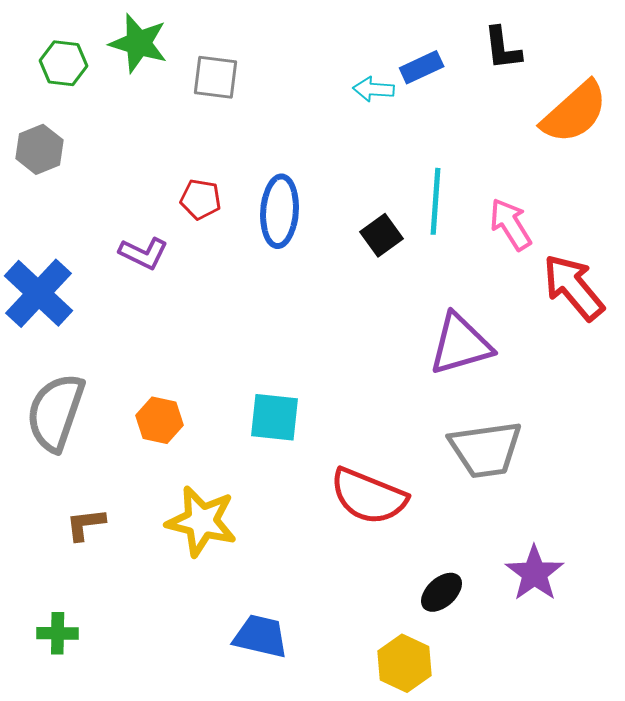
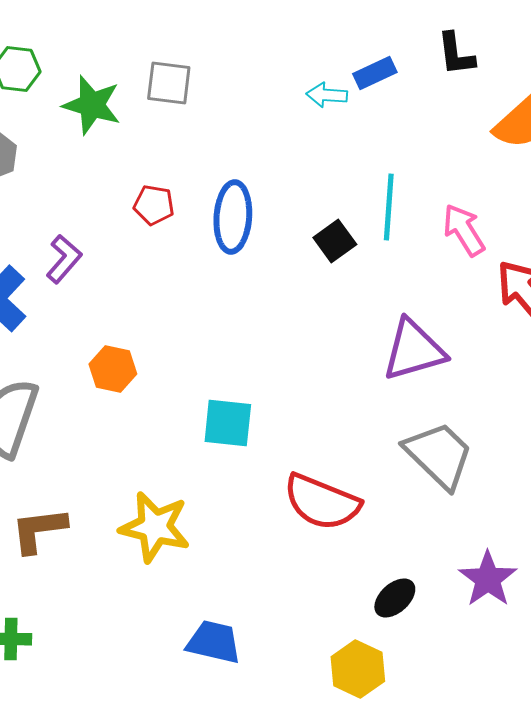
green star: (139, 43) -> (92, 105), moved
purple L-shape: (144, 253) -> (64, 259), moved, turned -75
orange hexagon: (160, 420) -> (113, 369), moved
gray trapezoid: (486, 449) -> (439, 455), turned -128
brown L-shape: (86, 524) -> (39, 530), size x1.4

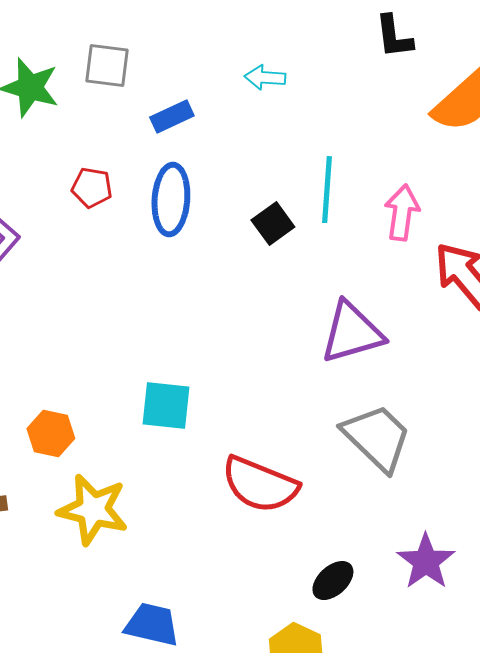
blue rectangle: (375, 73) -> (172, 117), moved
pink arrow: (464, 230) -> (402, 213), turned 40
orange hexagon: (113, 369) -> (51, 434), moved

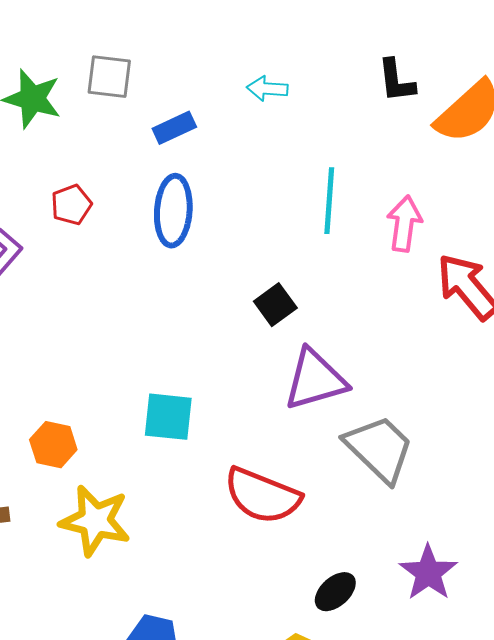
black L-shape: (394, 37) -> (396, 81), moved
red pentagon: (92, 188) -> (71, 205), moved, turned -30
black square: (273, 224) -> (275, 305), moved
purple triangle: (352, 333) -> (315, 380), moved

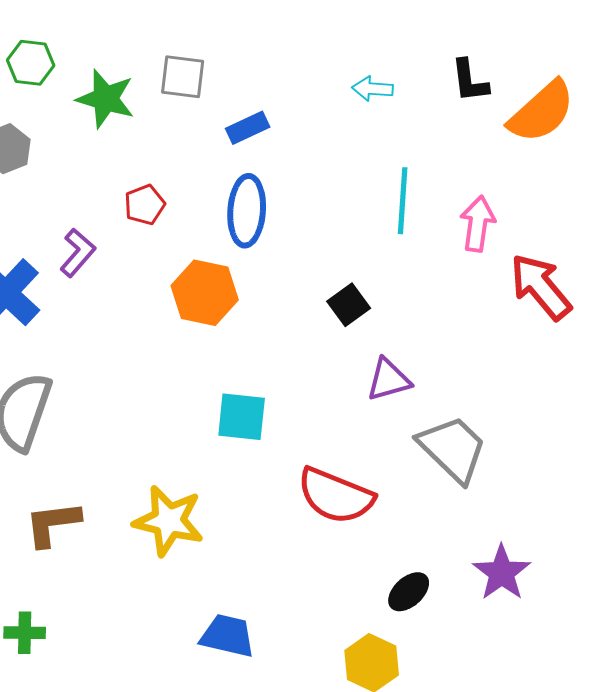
cyan arrow: (267, 89) -> (373, 89), moved
purple triangle: (315, 380) -> (389, 380), size x0.7
orange hexagon: (53, 445) -> (205, 293), moved, size x1.4

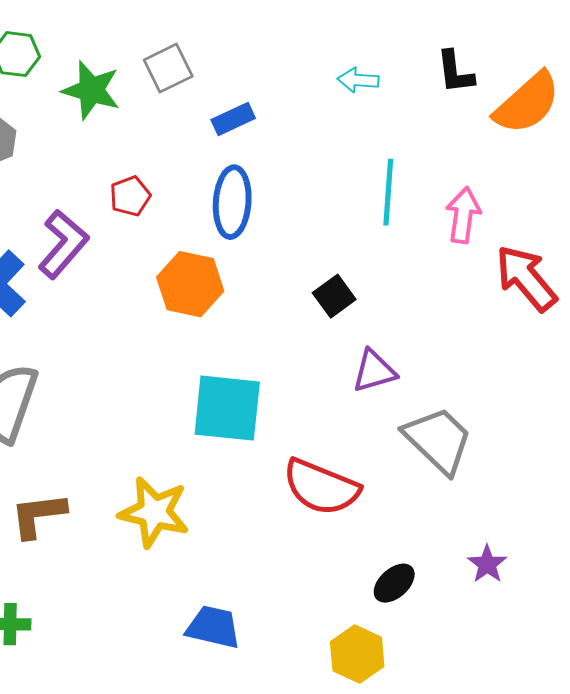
gray square: (183, 77) -> (168, 68), turned -33
purple L-shape: (78, 253) -> (63, 244), size x1.4
cyan square: (242, 417) -> (227, 408), size x1.4
purple star: (502, 573) -> (487, 564), size x0.7

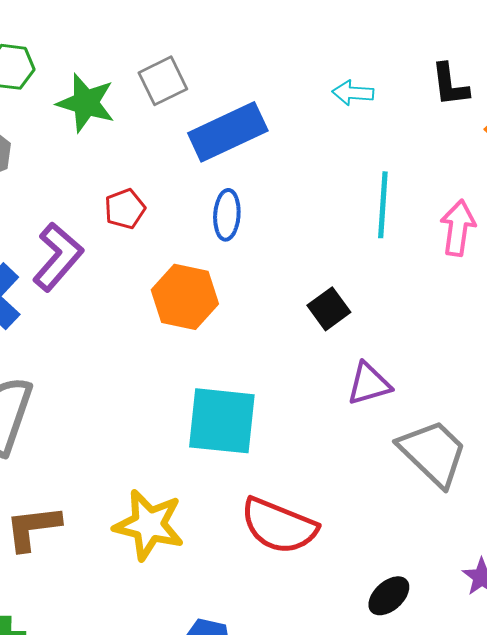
blue rectangle: (233, 119) -> (228, 132), size x1.8
blue ellipse: (232, 202) -> (227, 215), size x0.7
red semicircle: (321, 487) -> (279, 526), moved

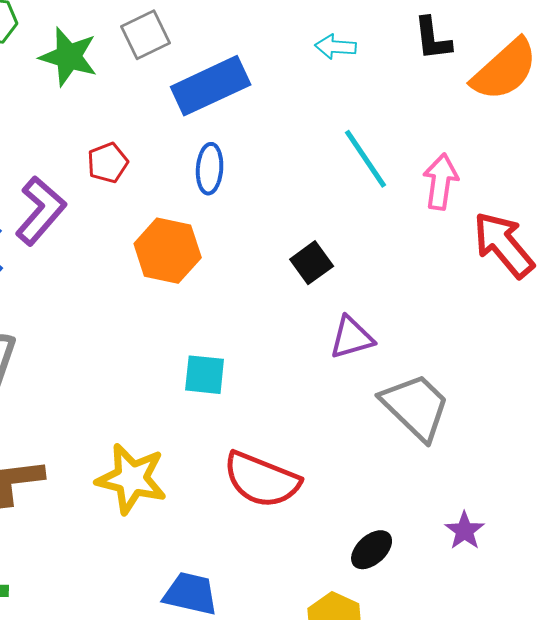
cyan line: (383, 205) -> (366, 159), turned -38
cyan square: (222, 421) -> (205, 375), size x0.6

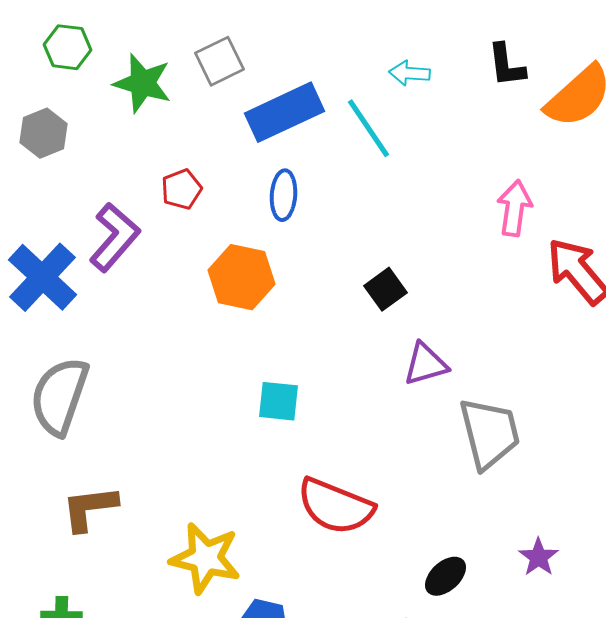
cyan line: (366, 159) -> (368, 128), moved
gray trapezoid: (416, 407) -> (490, 433), turned 32
yellow star: (132, 479) -> (206, 558), moved

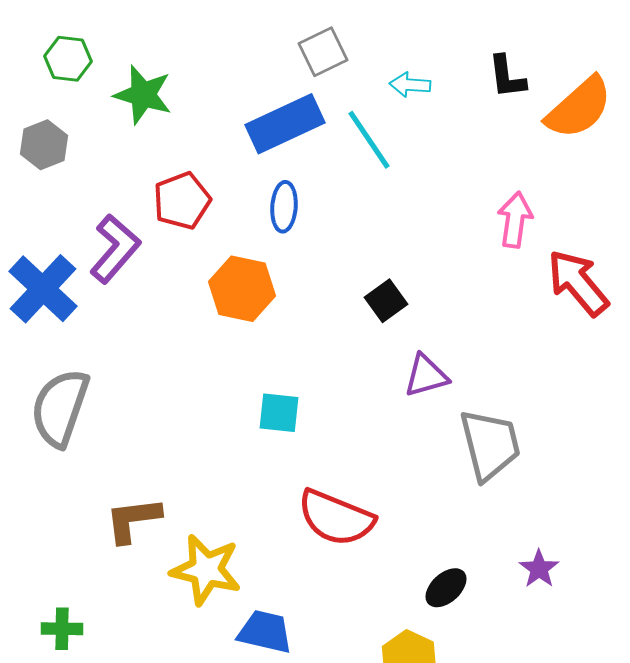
gray square: (220, 61) -> (323, 52), moved
red pentagon: (182, 189) -> (182, 201), size x1.4
brown L-shape: (90, 508) -> (133, 520), moved

